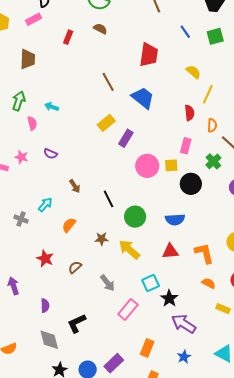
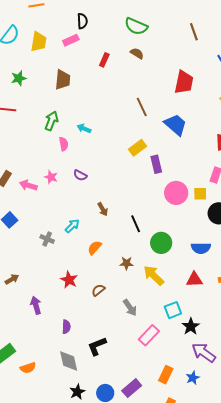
purple rectangle: (126, 138) -> (156, 164), turned -48
blue star: (184, 357) -> (193, 378), moved

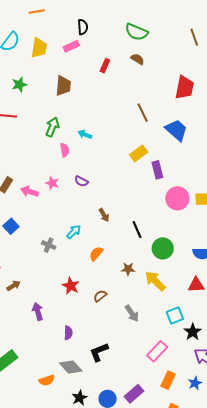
pink rectangle: (149, 335) -> (157, 351), moved
gray diamond: (69, 361) -> (71, 367), turned -30
orange semicircle: (28, 368) -> (47, 380), moved

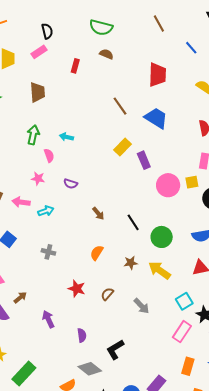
pink star: (52, 183) -> (38, 179), moved
cyan arrow: (74, 232) -> (46, 211), moved, turned 35
pink rectangle: (157, 351) -> (182, 332), moved

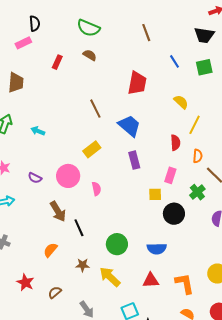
pink semicircle: (49, 155) -> (96, 189), moved
purple rectangle: (144, 160) -> (134, 160), moved
pink circle: (168, 185) -> (68, 176), moved
brown arrow: (98, 213) -> (58, 211), size x1.5
black line: (133, 222) -> (79, 228), moved

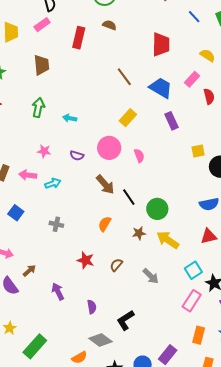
red rectangle: (57, 62) -> (79, 38), size x1.5
cyan arrow: (38, 131) -> (70, 118), moved
pink rectangle: (170, 175) -> (192, 79), moved, turned 35
green circle: (117, 244) -> (157, 209), moved

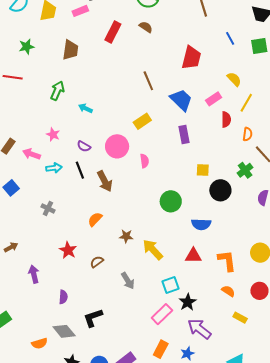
black line: (129, 197) -> (80, 170), moved
green circle: (157, 209) -> (171, 201), moved

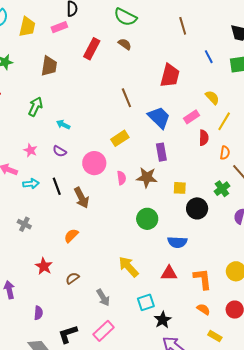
purple semicircle: (84, 146) -> (60, 151), moved
brown star: (126, 236) -> (147, 177), moved, size x1.5
pink rectangle: (162, 314) -> (104, 331), moved

